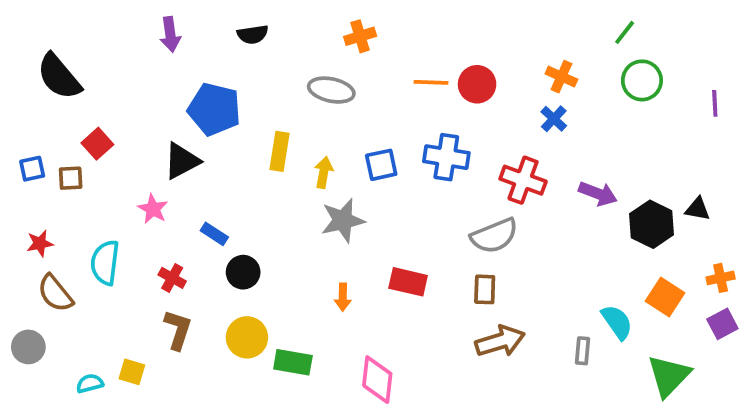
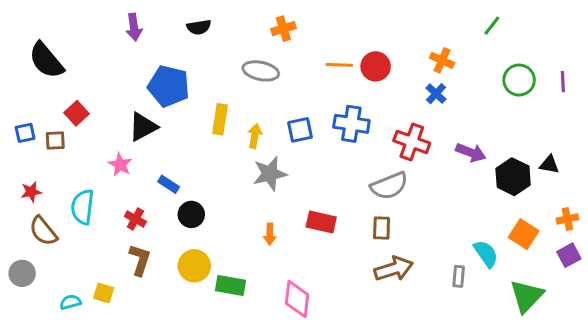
green circle: (642, 80) -> (519, 80), moved

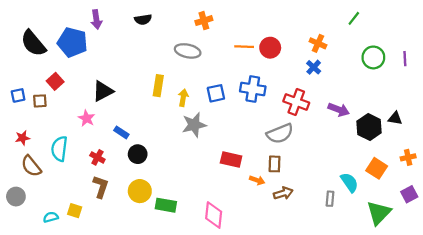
blue pentagon: (169, 86) -> (72, 42), moved
orange arrow: (270, 234) -> (257, 180), moved, turned -72
purple square: (569, 255) -> (409, 194), moved
brown arrow: (394, 269) -> (283, 193), size x0.7

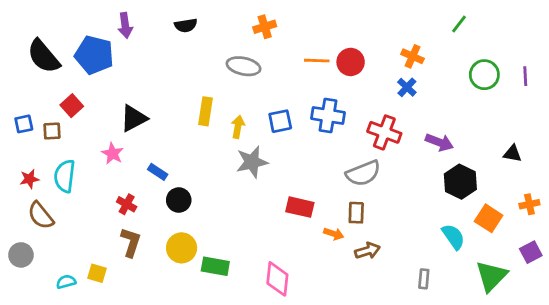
black hexagon: (369, 127) -> (460, 182), moved
cyan semicircle: (59, 149) -> (65, 176), moved
gray rectangle: (330, 199) -> (424, 279), moved

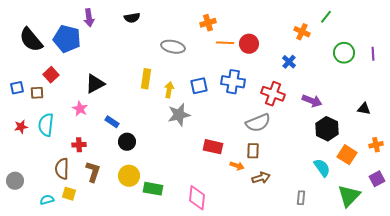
orange cross: (265, 27) -> (208, 23), moved
orange cross: (413, 56) -> (302, 32), moved
red cross: (127, 204) -> (79, 145), moved, turned -32
brown semicircle: (41, 216) -> (62, 169), moved, turned 40

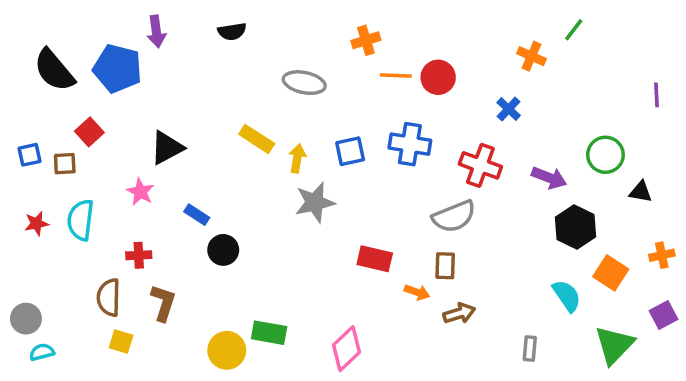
green circle: (344, 53) -> (605, 155), moved
yellow rectangle: (146, 79) -> (257, 139), turned -66
yellow circle: (129, 176) -> (227, 350), moved
pink diamond: (197, 198) -> (347, 349), turned 40
cyan semicircle: (47, 200) -> (42, 352), moved

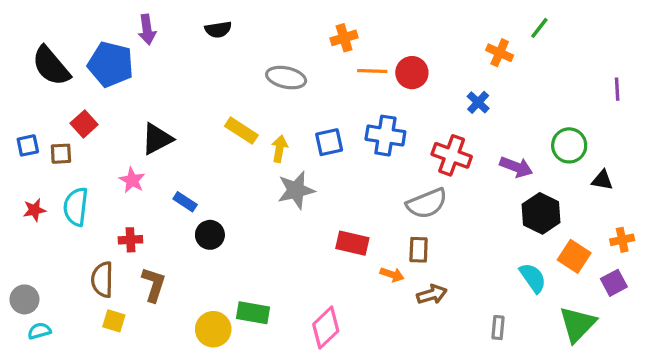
purple square: (664, 315) -> (614, 283), moved

